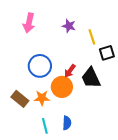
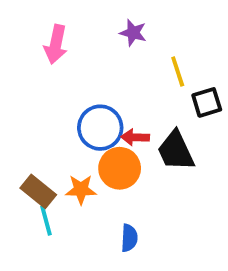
purple star: (69, 26) -> (133, 33), moved
blue circle: (40, 66) -> (100, 128), moved
red arrow: (70, 71) -> (135, 137), turned 56
cyan line: (45, 126) -> (46, 221), moved

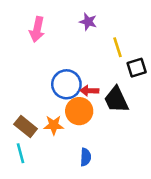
cyan line: (46, 221) -> (20, 153), moved

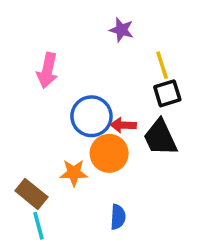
pink arrow: (37, 29) -> (47, 70), moved
black square: (137, 68) -> (167, 93), moved
brown rectangle: (26, 126) -> (31, 194), moved
cyan line: (20, 153) -> (39, 226), moved

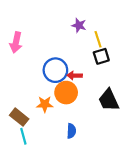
purple star: (121, 30) -> (79, 25), moved
pink arrow: (47, 70) -> (16, 42), moved
black trapezoid: (160, 137) -> (109, 100), moved

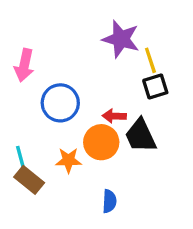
purple star: (79, 25) -> (121, 39), size x1.6
blue circle: (55, 70) -> (60, 103), moved
black trapezoid: (109, 100) -> (141, 136), moved
cyan line: (23, 136) -> (21, 159), moved

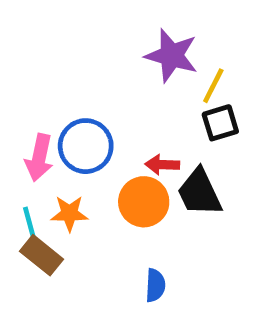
yellow line: (150, 60) -> (213, 86), turned 45
pink arrow: (24, 65) -> (39, 158), moved
orange star: (68, 160) -> (69, 213), moved

